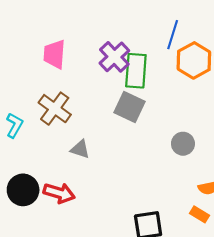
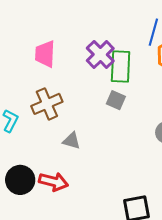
gray square: (130, 107) -> (116, 100), size x0.7
brown cross: (55, 109) -> (47, 104), turned 32

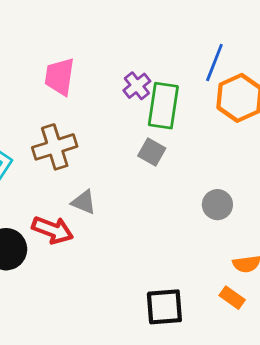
purple cross: (100, 54) -> (137, 86), size x0.7
red arrow: (53, 182) -> (53, 230), moved

